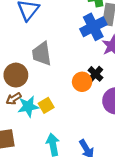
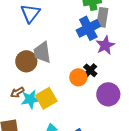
brown circle: (16, 75) -> (26, 61), moved
yellow square: (46, 105) -> (46, 98), size x1.5

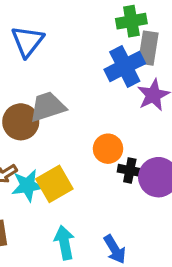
gray trapezoid: (42, 52) -> (48, 107), turned 80
black cross: (90, 70) -> (130, 170), moved, turned -32

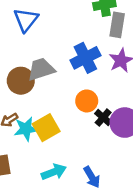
blue cross: (125, 66) -> (85, 58), moved
black cross: (130, 170) -> (103, 117), turned 30
cyan arrow: (64, 243) -> (54, 172), turned 80

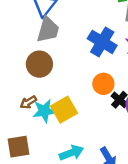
blue cross: (85, 58) -> (102, 42), turned -32
gray trapezoid: (41, 69) -> (48, 30), moved, turned 124

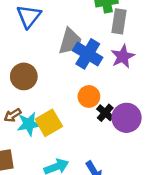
gray trapezoid: (48, 30) -> (70, 41), moved

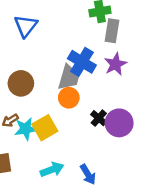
gray trapezoid: (70, 41) -> (69, 77), moved
orange circle: (89, 96) -> (69, 98), moved

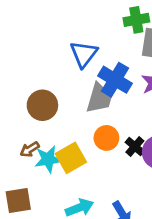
blue triangle: (26, 26) -> (84, 54), moved
orange circle: (69, 98) -> (106, 138), moved

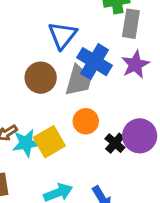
brown circle: (42, 105) -> (41, 78), moved
black cross: (135, 146) -> (115, 143), moved

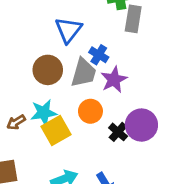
blue cross: (95, 62) -> (99, 55), size x0.6
purple star: (135, 64) -> (114, 80), moved
cyan star: (26, 143) -> (44, 113), moved

